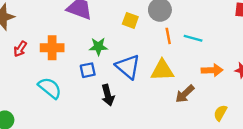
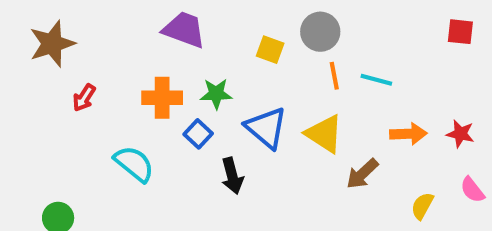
orange cross: (52, 48) -> (162, 98), moved
blue square: (88, 70) -> (198, 134), turned -35
yellow triangle: (162, 70) -> (324, 134), turned 35

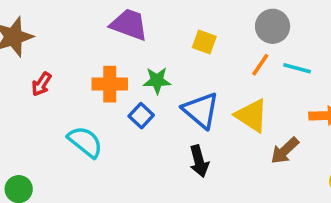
gray circle: (320, 32) -> (273, 26), moved
orange line: (334, 76) -> (260, 65), turned 45
black arrow: (232, 176) -> (199, 161), moved

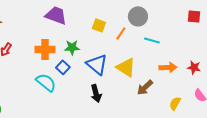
orange line: (260, 65) -> (121, 33), moved
cyan semicircle: (85, 142) -> (46, 82), moved

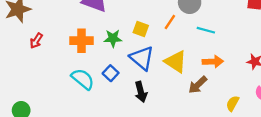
yellow square: (99, 25) -> (141, 29), moved
blue square: (63, 67) -> (111, 73), moved
orange arrow: (168, 67) -> (213, 62), moved

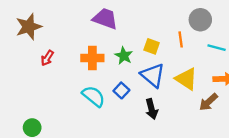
orange line: (170, 22) -> (181, 39), turned -42
green star: (113, 38) -> (124, 56), turned 30

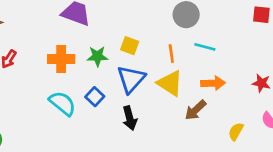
orange line: (181, 39) -> (171, 54), moved
green star: (124, 56) -> (97, 56), turned -30
blue triangle: (153, 75) -> (131, 79), turned 32

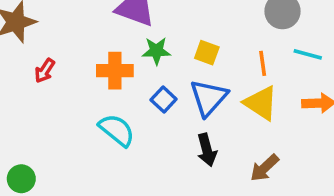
green star: (97, 56) -> (156, 51), moved
blue square: (95, 97) -> (164, 99), moved
brown arrow: (196, 110) -> (264, 168), moved

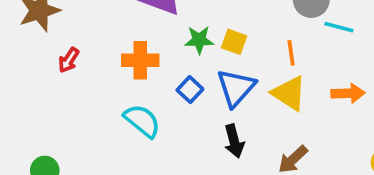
green star: (156, 51) -> (199, 40), moved
cyan line: (308, 54) -> (339, 27), moved

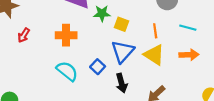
cyan line: (339, 27) -> (188, 28), moved
green star: (199, 40) -> (102, 13), moved
blue square: (190, 90) -> (98, 67), moved

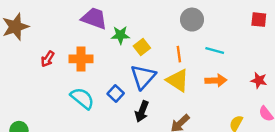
yellow square: (122, 24) -> (142, 47), turned 32
red arrow: (24, 35) -> (48, 59), moved
black arrow: (122, 83) -> (142, 111), turned 36

